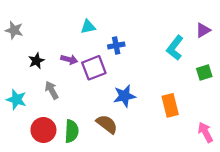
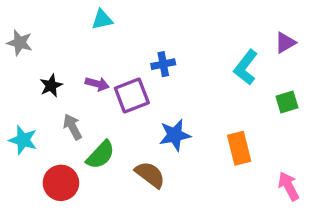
cyan triangle: (88, 27) -> (102, 20), moved
green semicircle: (72, 131) -> (101, 155), moved, turned 40

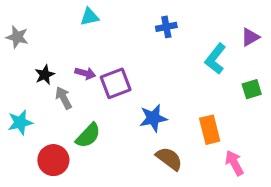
blue cross: (163, 64) -> (166, 27), moved
gray arrow: (72, 127) -> (64, 98), moved
cyan star: (23, 140) -> (20, 122), turned -30
brown semicircle: (150, 175) -> (169, 159), moved
pink arrow: (289, 186) -> (234, 163), moved

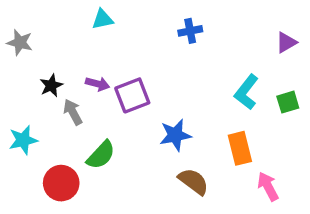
cyan L-shape: (216, 59) -> (246, 92), moved

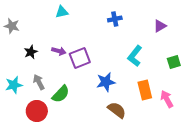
purple triangle: (286, 42) -> (160, 26), moved
cyan L-shape: (246, 92) -> (135, 56), moved
gray arrow: (73, 112) -> (39, 82), moved
pink arrow: (268, 186) -> (167, 99), moved

